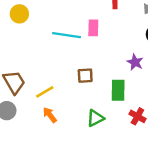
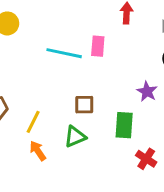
yellow line: (45, 92) -> (33, 122), turned -36
green triangle: (95, 118) -> (75, 137), moved

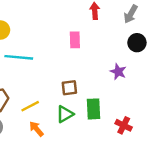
cyan line: (64, 53) -> (19, 57), moved
yellow line: (33, 122) -> (30, 106), turned 42
green rectangle: (124, 125) -> (94, 109), moved

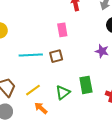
cyan line: (19, 57) -> (31, 55), moved
brown square: (69, 88) -> (56, 56), moved

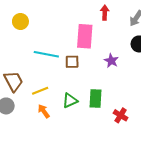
pink rectangle: (62, 30) -> (85, 36), size x1.6
purple star: (102, 51) -> (111, 61), moved

